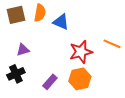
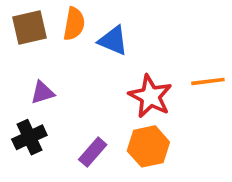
orange line: (112, 44) -> (208, 81), turned -30
red star: (81, 52) -> (150, 96), turned -30

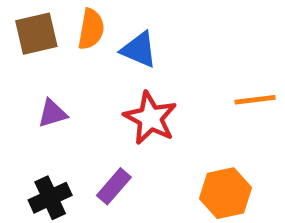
red star: (150, 96) -> (150, 118), moved
black cross: (29, 137) -> (50, 198), moved
orange hexagon: (148, 146) -> (226, 193), moved

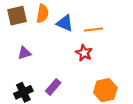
orange line: (255, 100) -> (94, 29), moved
red star: (150, 118) -> (84, 53), moved, size x0.7

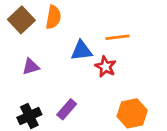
brown square: (17, 16) -> (21, 20), turned -30
blue triangle: (65, 23) -> (81, 51), moved, turned -30

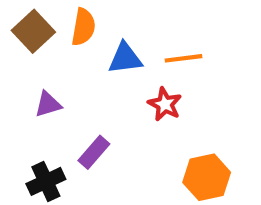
blue triangle: (81, 51) -> (125, 58), moved
purple rectangle: (67, 109) -> (94, 152), moved

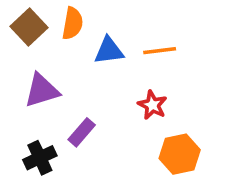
purple triangle: (48, 104) -> (42, 91), size x1.5
red star: (165, 104) -> (152, 105), moved

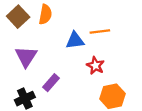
blue triangle: (109, 51) -> (75, 41), moved
purple triangle: (42, 91) -> (26, 56), turned -40

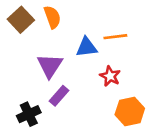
orange semicircle: (45, 14) -> (52, 17), turned -30
purple triangle: (26, 56) -> (50, 66), moved

